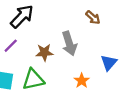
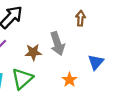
brown arrow: (93, 18) -> (80, 18), turned -128
green triangle: (33, 79) -> (22, 79), turned -30

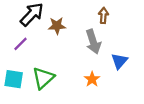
gray arrow: (57, 44) -> (93, 42), moved
brown star: (33, 52) -> (57, 26), moved

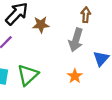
gray arrow: (93, 42) -> (76, 40), turned 35

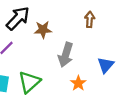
gray arrow: (76, 40) -> (66, 55), moved

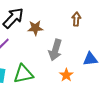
blue triangle: (106, 65) -> (90, 59), turned 42
green triangle: (29, 82) -> (23, 74), turned 30

